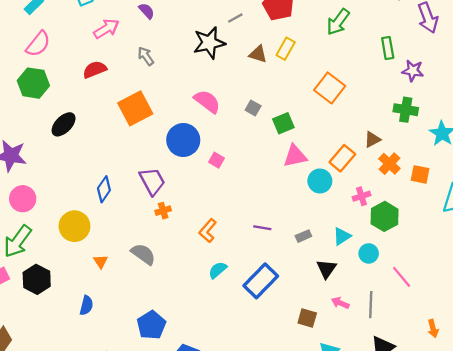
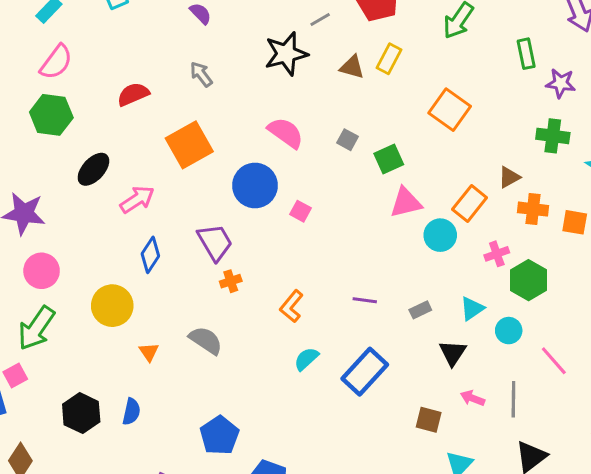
pink arrow: (106, 29) -> (137, 199), moved
orange cross: (389, 164) -> (533, 209), turned -35
black hexagon: (37, 279) -> (81, 413), moved

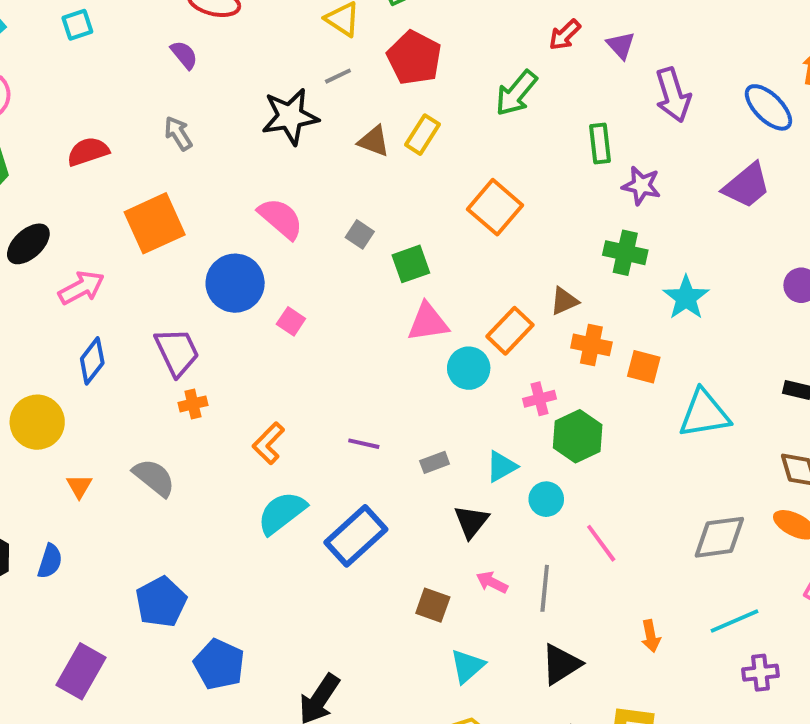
cyan semicircle: (306, 359) -> (282, 513), size x1.5

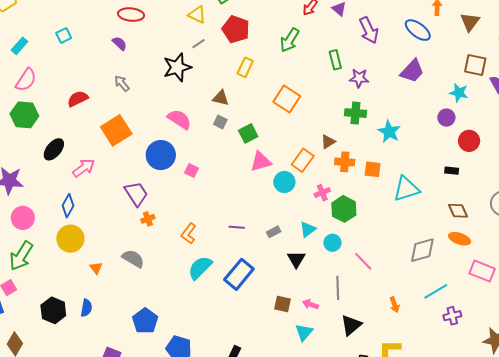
brown triangle: (374, 141) -> (221, 98), moved
blue diamond: (92, 361) -> (68, 206), moved
pink arrow: (492, 582) -> (310, 304), moved

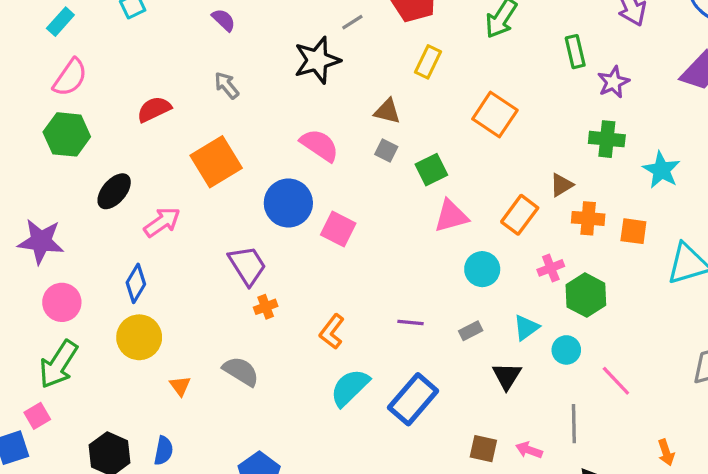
purple star: (359, 78) -> (613, 82), turned -30
pink square: (192, 171) -> (338, 229), size x1.5
cyan circle: (284, 182) -> (482, 269), moved

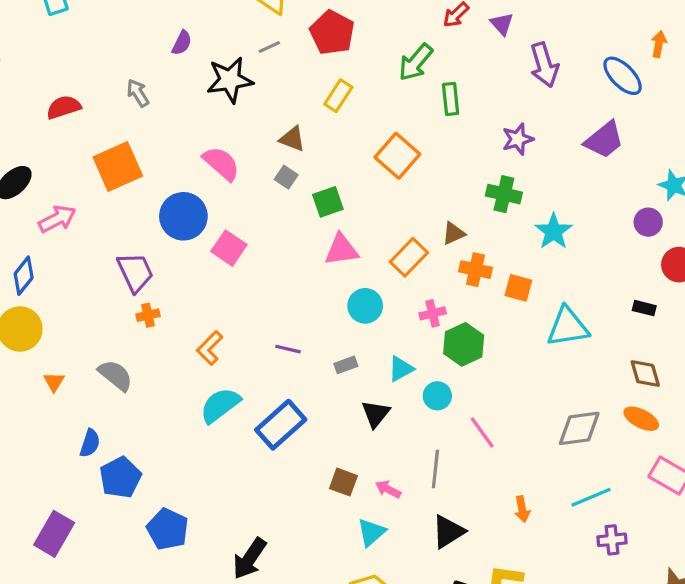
purple semicircle: (224, 20) -> (182, 43), moved, turned 65
green rectangle: (575, 52) -> (451, 99), moved
blue semicircle: (164, 451) -> (90, 443), moved

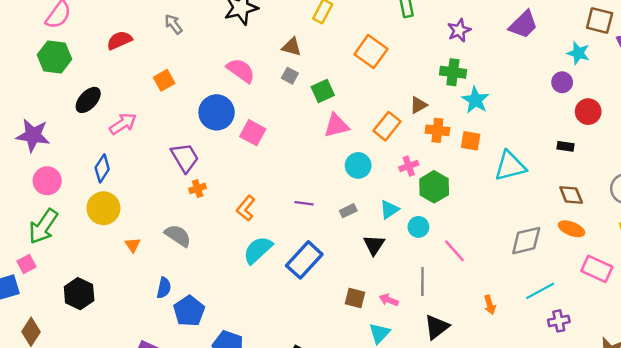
orange square: (118, 167) -> (164, 80), size x0.6
cyan star: (554, 231) -> (475, 100), moved

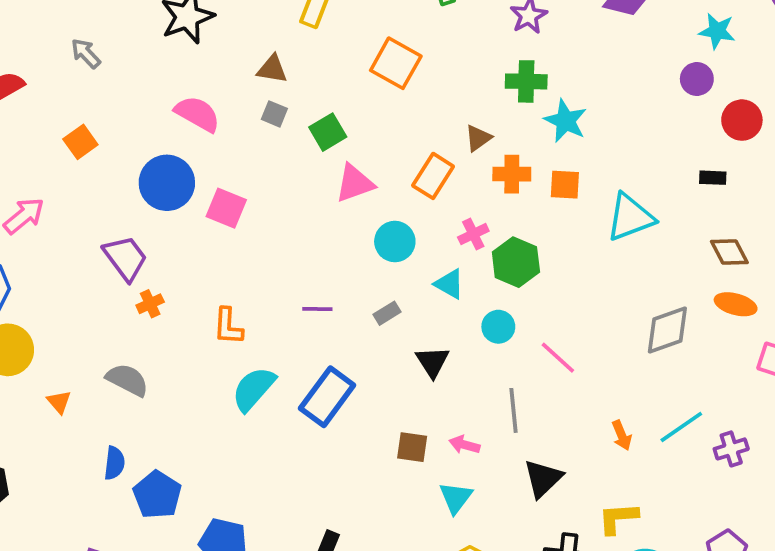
orange L-shape: (246, 208) -> (228, 326), turned -30
cyan triangle: (389, 210) -> (449, 284), moved, turned -50
cyan line: (540, 291) -> (681, 427), moved

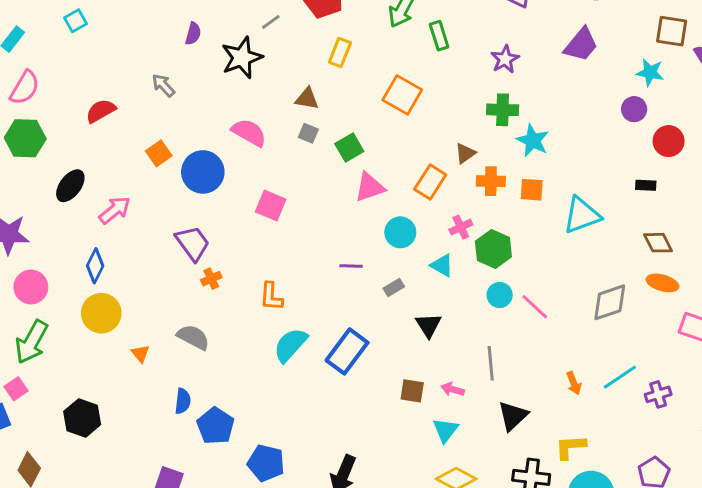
blue circle: (167, 183) -> (203, 172), moved
purple line: (317, 309) -> (351, 266), moved
cyan circle: (498, 327) -> (500, 295), moved
pink line: (558, 358) -> (535, 307), moved

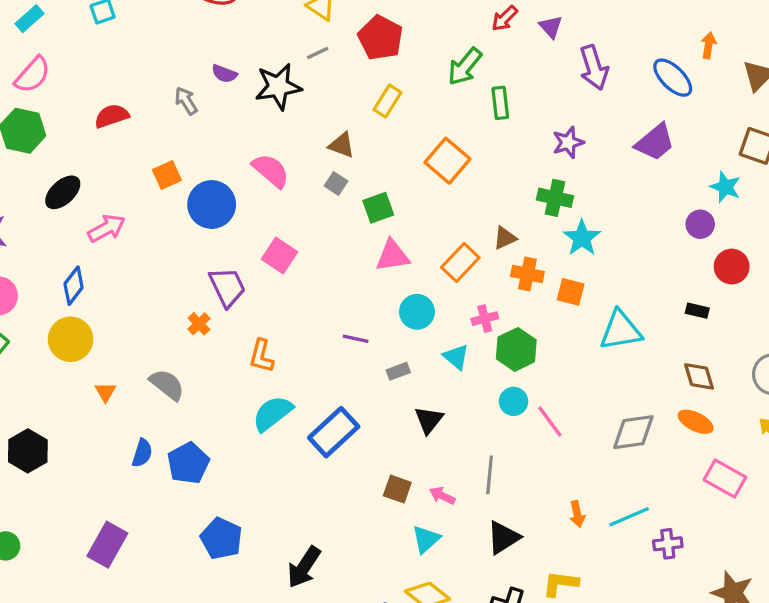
purple semicircle: (193, 34) -> (224, 74), moved, turned 85
purple trapezoid: (193, 243) -> (227, 287), moved
orange cross: (211, 279) -> (199, 324), turned -30
blue pentagon: (215, 426) -> (188, 463), moved

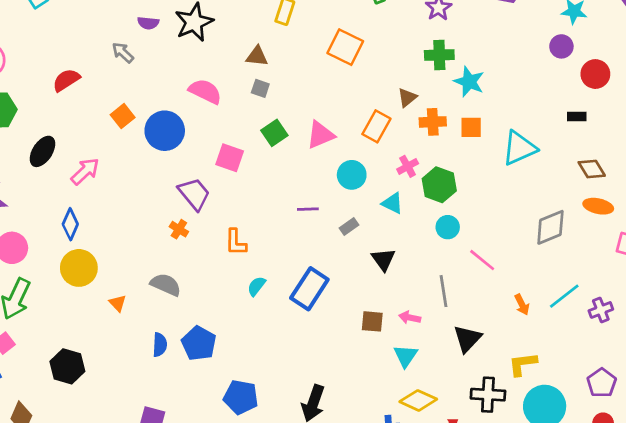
green square: (378, 208) -> (274, 133), moved
cyan semicircle: (273, 413) -> (256, 286), size x0.6
pink line: (550, 422) -> (482, 260), moved

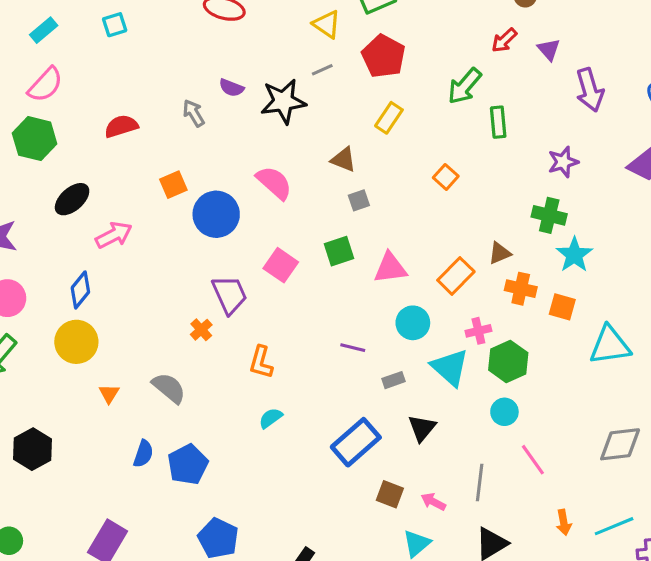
orange square: (345, 47) -> (446, 177), size x0.6
gray square: (260, 88) -> (359, 200), moved, turned 36
cyan triangle: (392, 203) -> (450, 367), size x1.5
blue rectangle: (309, 289) -> (356, 442), moved

